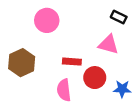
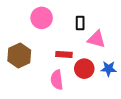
black rectangle: (119, 17) -> (80, 23), moved, turned 64
blue star: (122, 89) -> (109, 69), moved

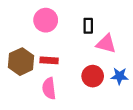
red rectangle: (64, 54) -> (49, 60), moved
pink semicircle: (57, 80) -> (49, 88), moved

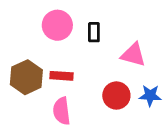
black rectangle: (88, 26) -> (94, 32), moved

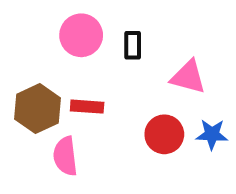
pink semicircle: (62, 111) -> (65, 156), moved

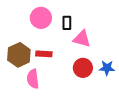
pink triangle: (188, 77) -> (82, 39), moved

